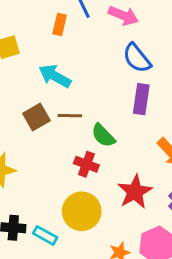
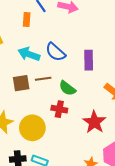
blue semicircle: (137, 58) -> (55, 52), moved
brown square: (36, 117) -> (21, 83), turned 30
yellow circle: (82, 211) -> (32, 128), moved

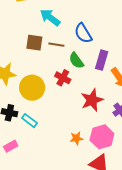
blue semicircle: (55, 52) -> (83, 33), moved
purple rectangle: (89, 60) -> (102, 60), moved

